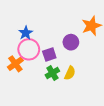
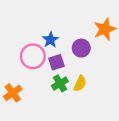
blue star: (26, 33) -> (51, 40), moved
orange cross: (15, 64) -> (13, 93), moved

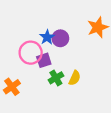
purple circle: (81, 48) -> (60, 38), moved
purple square: (56, 62) -> (44, 60), moved

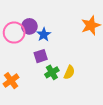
purple circle: (60, 38) -> (29, 26), moved
pink circle: (31, 53) -> (14, 33), moved

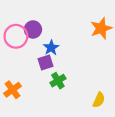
blue star: (44, 35) -> (51, 48), moved
yellow semicircle: (69, 72) -> (99, 100), moved

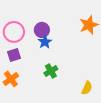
purple circle: (33, 29) -> (42, 30), moved
purple square: (45, 62) -> (14, 55), moved

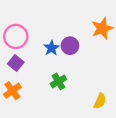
purple circle: (42, 30) -> (70, 46), moved
purple square: (14, 55) -> (16, 63), turned -32

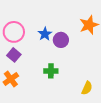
blue star: (52, 48) -> (45, 34), moved
green cross: (58, 81) -> (51, 71), turned 32

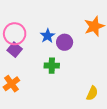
purple square: (14, 55) -> (15, 50), moved
green cross: (51, 71) -> (52, 66), moved

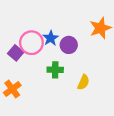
pink circle: (15, 34) -> (31, 43), moved
yellow semicircle: (92, 93) -> (83, 82), moved

